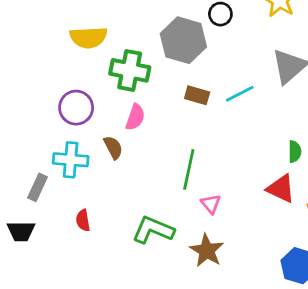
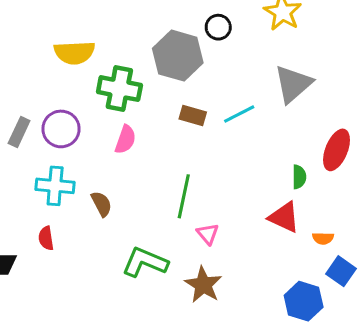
brown semicircle: (113, 147) -> (101, 204), moved
gray rectangle: (38, 187) -> (19, 132), moved
red semicircle: (83, 220) -> (46, 238), moved

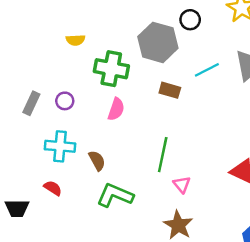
yellow semicircle: (74, 53) -> (76, 40), size x0.6
cyan line: (239, 114) -> (207, 70), moved
purple circle: (61, 129) -> (65, 101), size x0.6
red semicircle: (46, 238) -> (53, 188), turned 132
green L-shape: (145, 262) -> (115, 195), moved

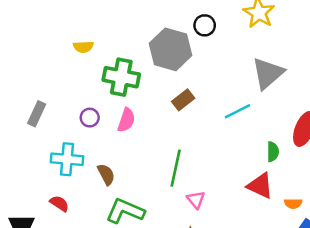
cyan line: (207, 70) -> (237, 111), moved
brown rectangle: (170, 90) -> (183, 100), turned -54
purple circle: (65, 101) -> (90, 118), moved

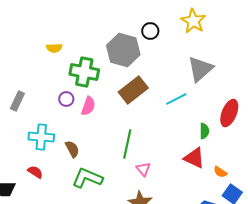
brown rectangle: (183, 100) -> (133, 90), size x1.6
purple circle: (90, 118) -> (66, 99), moved
orange semicircle: (293, 203) -> (220, 172), turned 32

